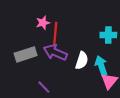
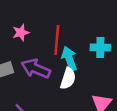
red line: (55, 34) -> (57, 40), moved
cyan arrow: (101, 66) -> (69, 59), moved

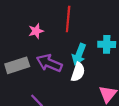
red line: (57, 40) -> (68, 19), moved
cyan arrow: (69, 59) -> (79, 54), turned -140

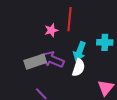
pink star: (36, 31) -> (51, 30), moved
gray rectangle: (17, 65) -> (35, 62), moved

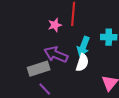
gray rectangle: (35, 62) -> (39, 69), moved

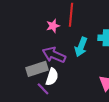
white semicircle: (82, 63) -> (52, 77), moved

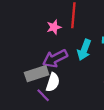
purple arrow: (54, 55) -> (55, 58), turned -50

